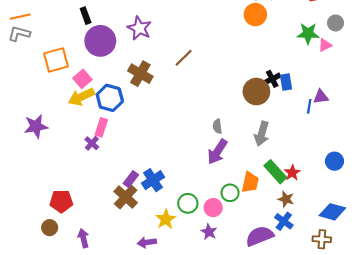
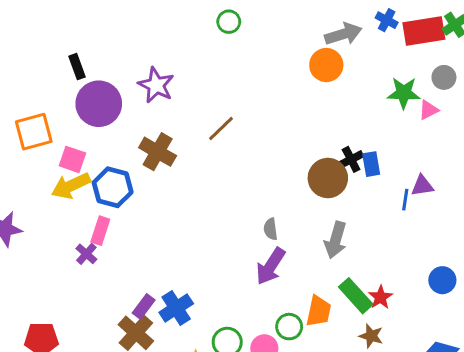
pink square: (82, 79) -> (72, 159), turned -30

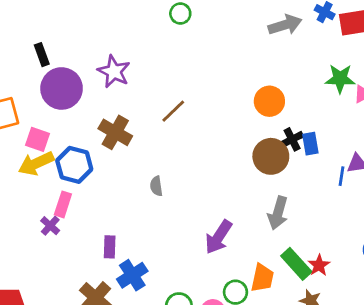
orange circle: (326, 65) -> (269, 101), moved
gray semicircle: (271, 229) -> (156, 186), moved
purple rectangle: (144, 306) -> (110, 247), moved, turned -35

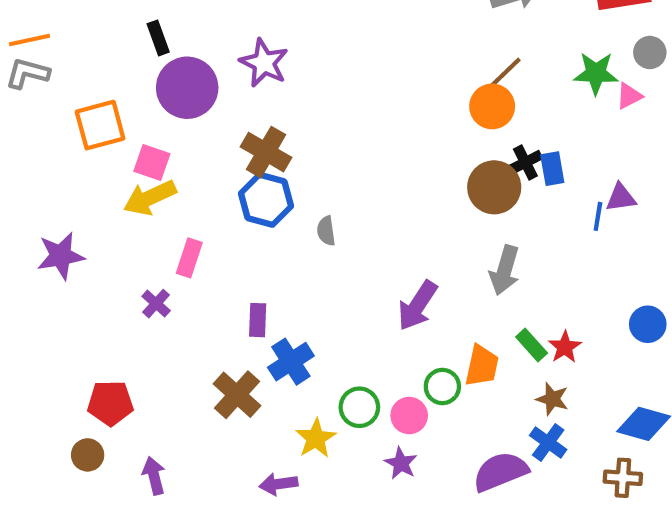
brown line: (173, 111) -> (505, 73), moved
blue hexagon: (74, 165) -> (266, 200), moved
purple cross: (50, 226) -> (156, 304), moved
green rectangle: (296, 264) -> (532, 345), size x0.7

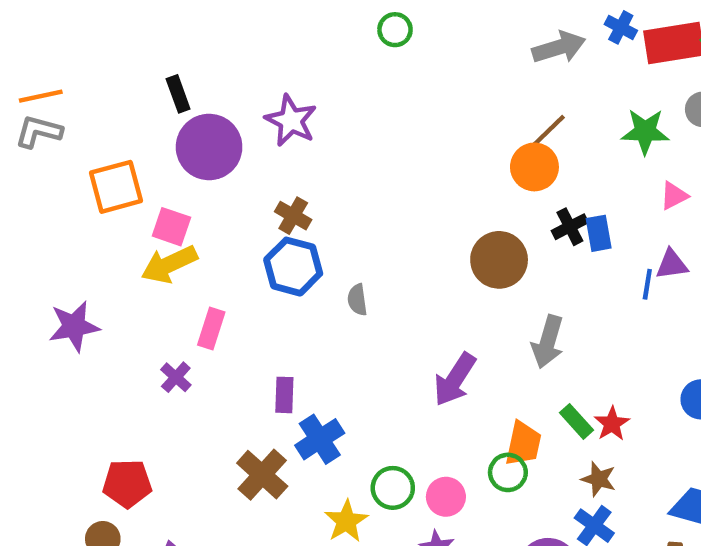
pink triangle: (629, 96) -> (674, 196), moved
brown cross: (266, 152) -> (293, 216), size x0.7
brown circle: (494, 187) -> (499, 260), moved
green circle: (442, 386) -> (508, 472), moved

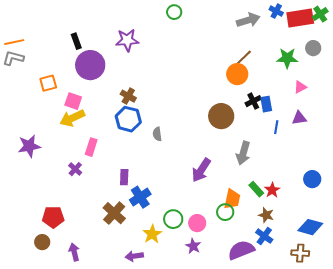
purple star: (291, 120) -> (127, 40), moved, turned -30
orange square: (116, 187) -> (48, 83), size x0.7
blue line: (647, 284) -> (276, 127), moved

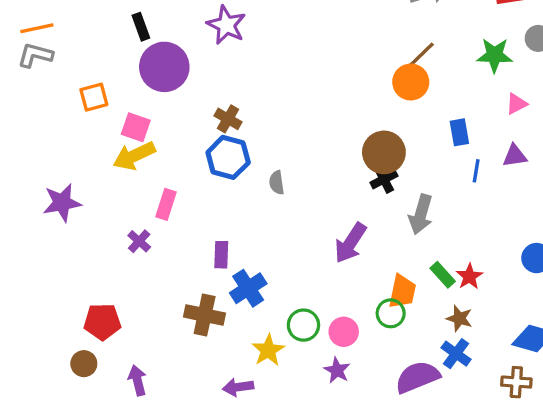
purple star: (127, 40) -> (226, 25), turned 30
black cross: (253, 101) -> (384, 179), moved
brown cross: (114, 213) -> (205, 315), turned -30

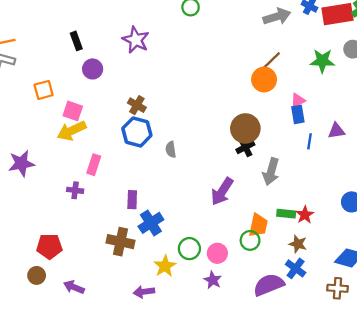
purple circle: (164, 67) -> (93, 69), size x0.6
pink triangle: (516, 104) -> (298, 100), moved
purple cross: (139, 241) -> (75, 190), turned -35
green rectangle: (443, 275) -> (286, 214), turned -42
purple arrow: (137, 380) -> (74, 287), turned -54

